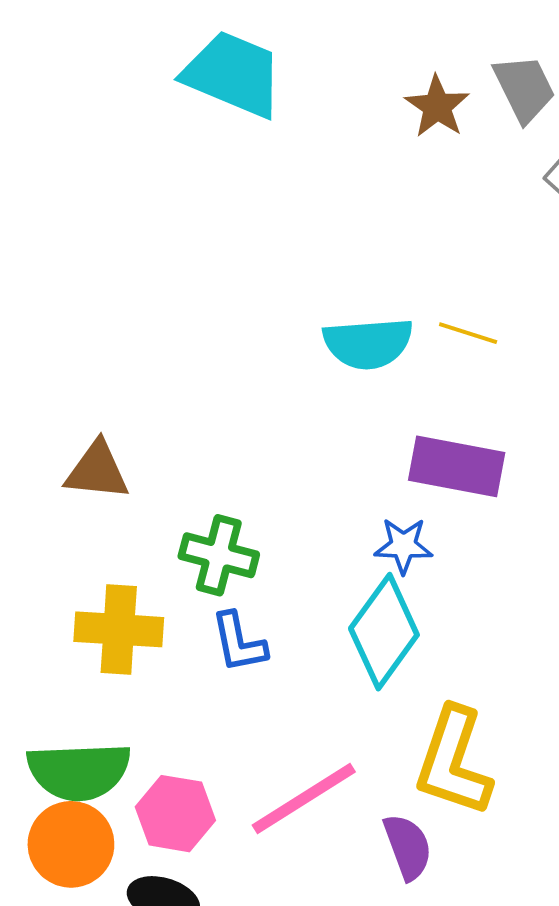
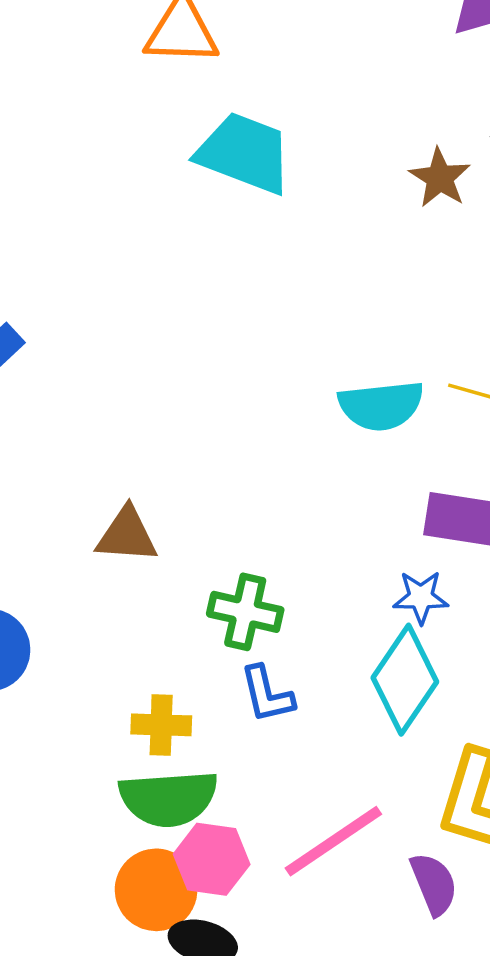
yellow cross: (119, 629) -> (161, 725), moved, size x0.7
green semicircle: (79, 771) -> (168, 798), moved
orange circle: (71, 844) -> (156, 890), moved

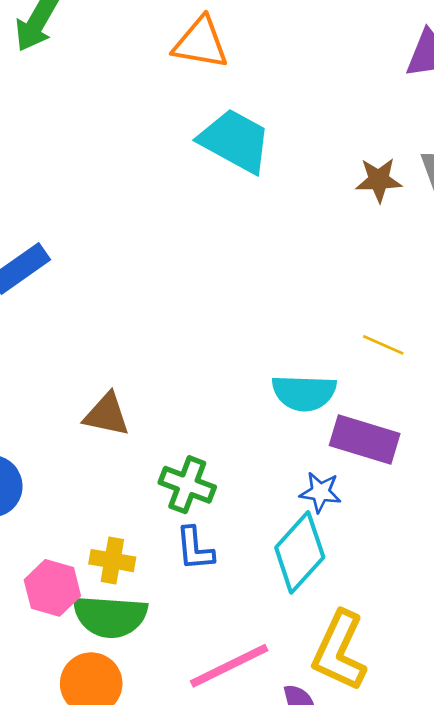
brown star: (440, 178) -> (379, 180), turned 30
cyan semicircle: (381, 406) -> (304, 393), moved
pink hexagon: (212, 859) -> (52, 588), moved

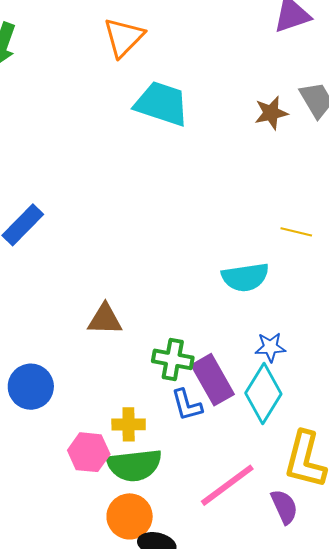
orange triangle: (201, 43) -> (124, 37), turned -45
purple rectangle: (365, 439) -> (213, 380), moved, turned 54

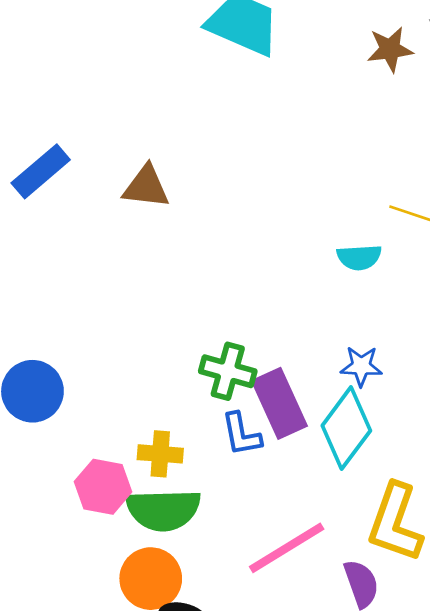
cyan semicircle: (245, 277) -> (359, 257), moved, size x0.7
brown triangle: (105, 319) -> (146, 187), moved

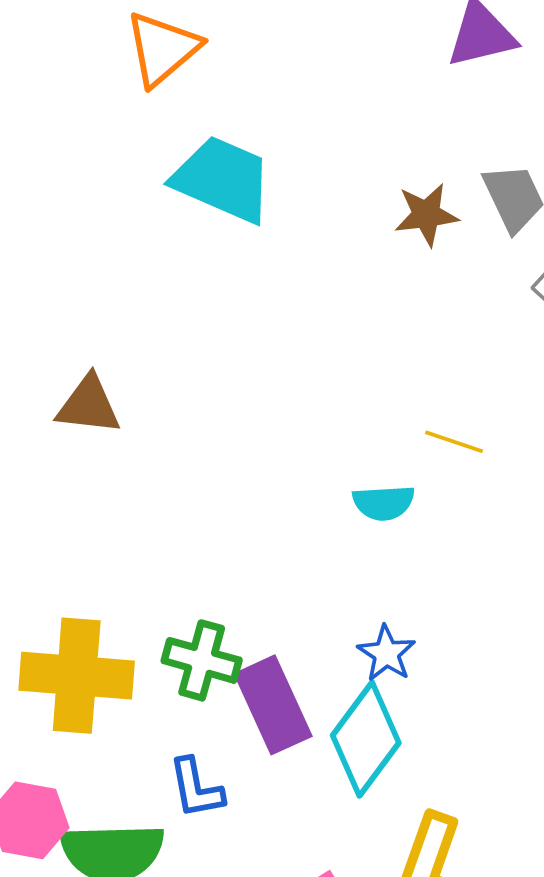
blue star: (361, 366) -> (386, 653), turned 30
blue L-shape: (241, 434) -> (196, 788), moved
yellow cross: (160, 454) -> (77, 676), moved, size x1.8

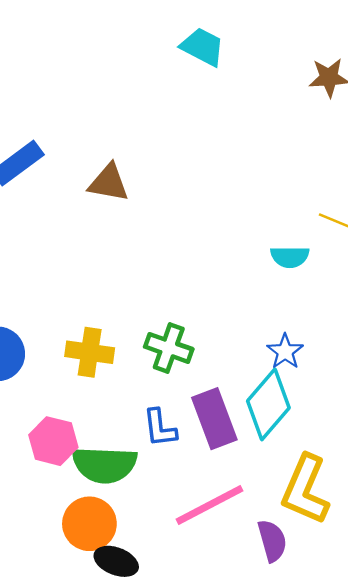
cyan trapezoid: (223, 179) -> (203, 47), size x0.7
yellow cross: (77, 676) -> (90, 352), size x0.7
purple rectangle: (273, 705) -> (214, 419), moved

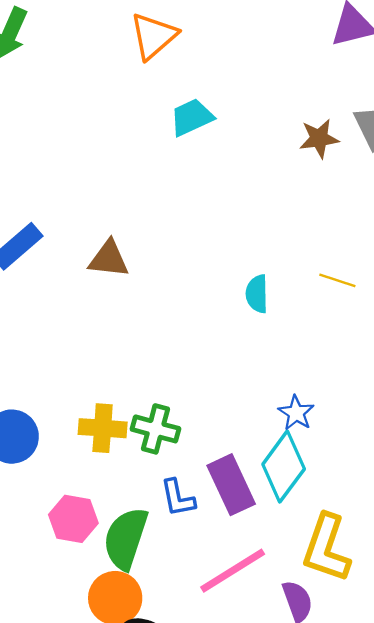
cyan trapezoid: (203, 47) -> (192, 117), turned -48
cyan semicircle: (290, 257) -> (257, 294), moved, turned 93
green cross: (169, 348) -> (156, 429), moved
green semicircle: (104, 465) -> (126, 538), turned 110

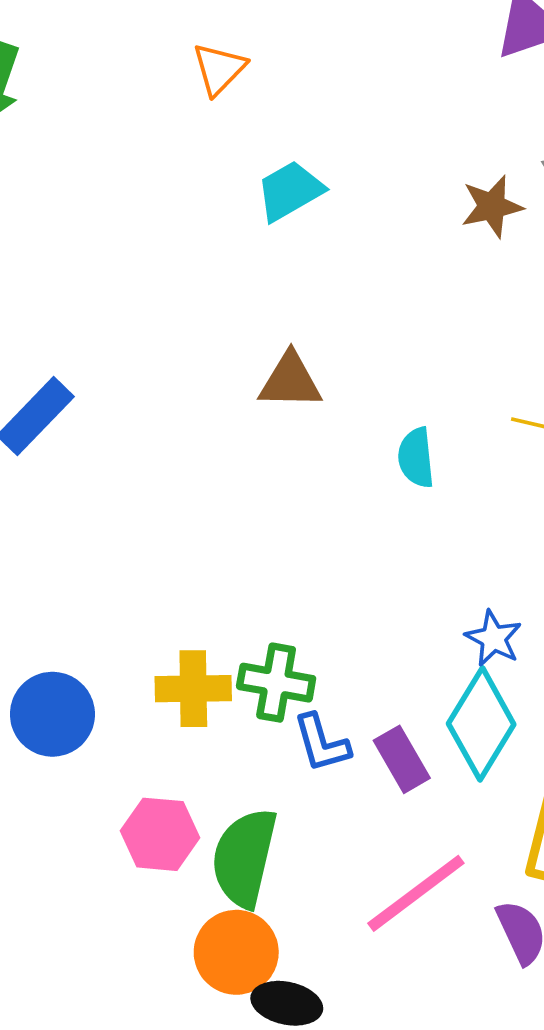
orange triangle: (153, 36) -> (219, 69), size x0.7
brown triangle: (109, 259) -> (290, 381), moved
purple rectangle: (231, 485) -> (402, 759), size x0.7
blue L-shape: (178, 498) -> (322, 743), moved

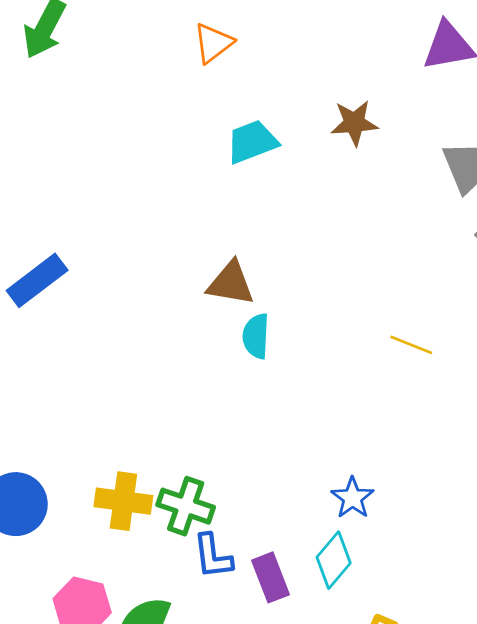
brown star: (492, 206) -> (354, 123), moved
cyan semicircle: (416, 458) -> (256, 336), moved
cyan diamond: (481, 724) -> (334, 560), size x0.7

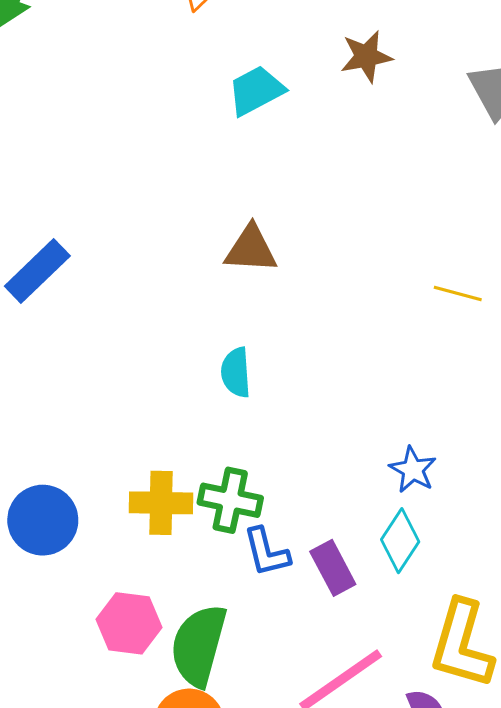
cyan semicircle: (256, 336) -> (236, 372), moved

